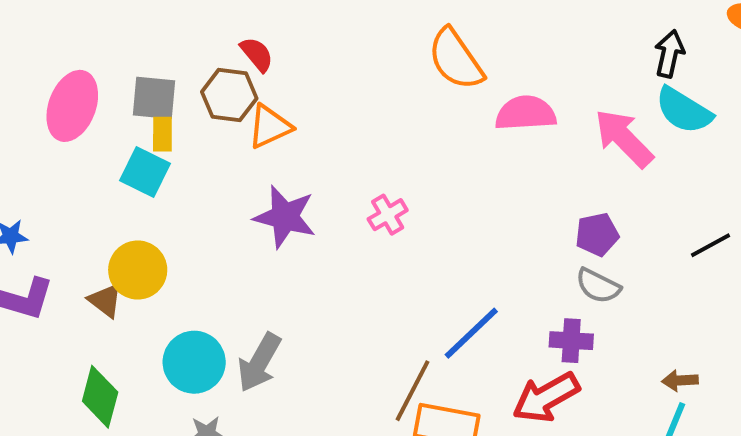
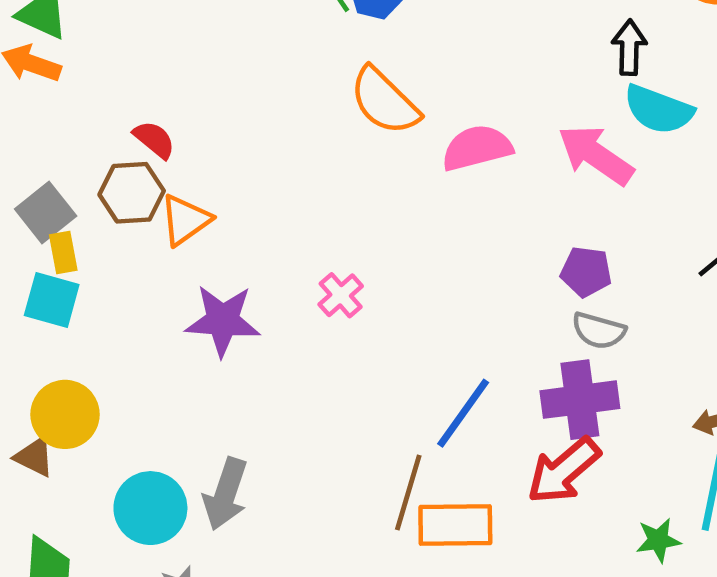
gray square: (154, 98) -> (46, 213), turned -33
purple pentagon: (597, 234) -> (586, 272), turned 30
purple cross: (571, 341) -> (580, 400), size x1.5

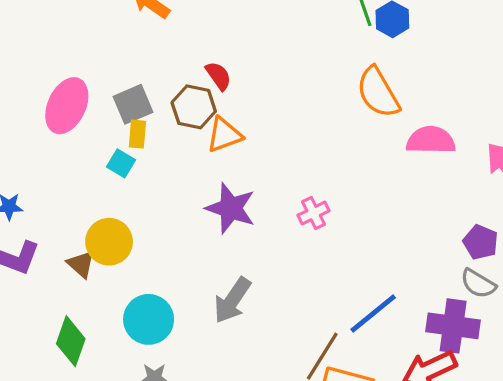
cyan square: (52, 300) -> (121, 163), size x0.7
gray arrow: (225, 494) -> (232, 300), moved

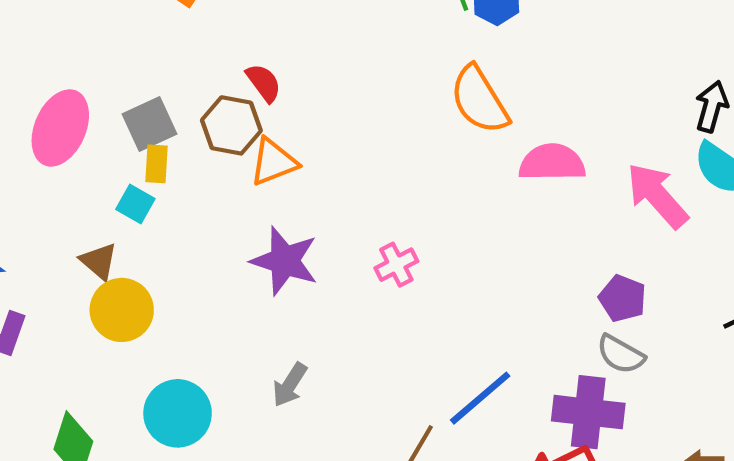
brown triangle: (81, 264) -> (99, 261), moved
gray arrow: (232, 300) -> (290, 385), size x0.7

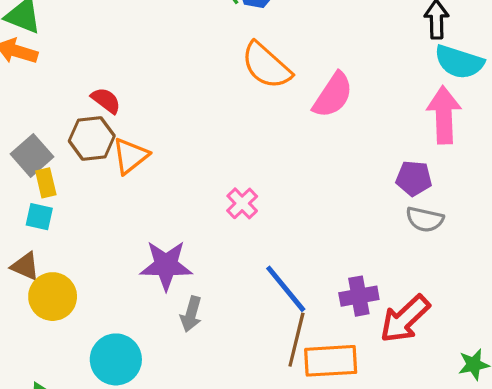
pink semicircle: (552, 163) -> (333, 95), turned 141
pink arrow: (657, 196) -> (444, 115), moved, turned 56
purple star: (285, 261) -> (166, 265), moved
blue line: (480, 398) -> (286, 289), moved, turned -72
purple cross: (588, 412) -> (359, 296), moved, size x0.7

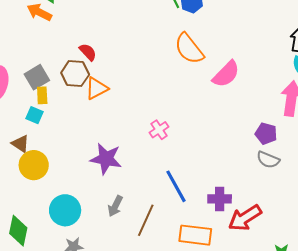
gray arrow: (191, 314) -> (115, 206), moved
brown line: (296, 340) -> (146, 220), moved

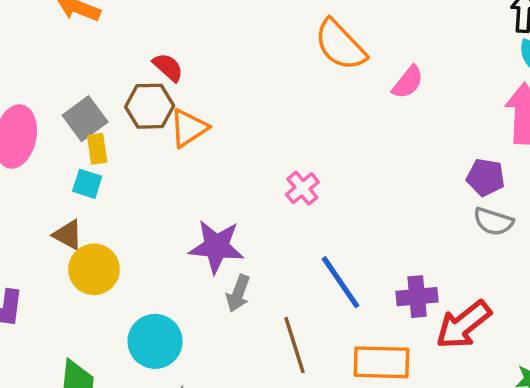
pink semicircle: (226, 74) -> (408, 82), size x0.7
gray arrow: (115, 206) -> (238, 293), moved
brown line: (146, 220) -> (294, 345), turned -36

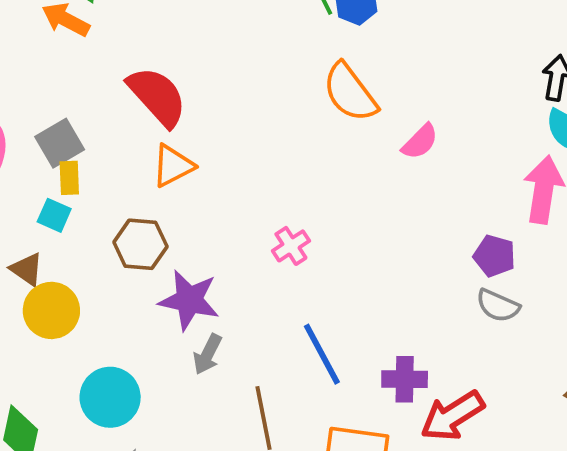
red semicircle: (168, 67) -> (157, 96), size x1.8
brown hexagon: (150, 106) -> (140, 244), moved

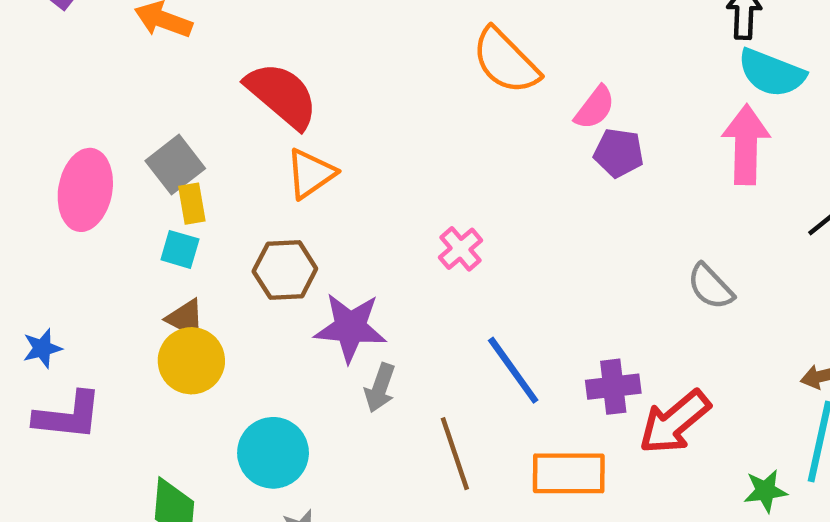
purple pentagon: (495, 256) -> (619, 153), moved
brown triangle: (27, 269) -> (186, 319), moved
gray semicircle: (498, 306) -> (711, 287), turned 30

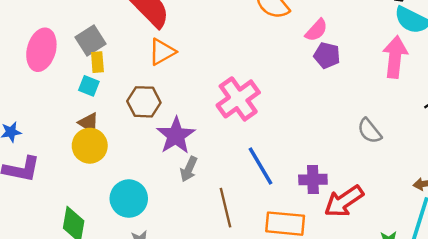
pink cross: (461, 249) -> (238, 99), size x1.8
purple star: (350, 327) -> (176, 136), turned 30

